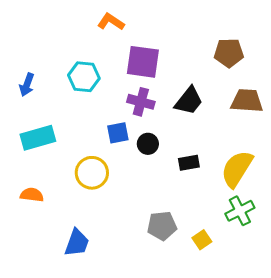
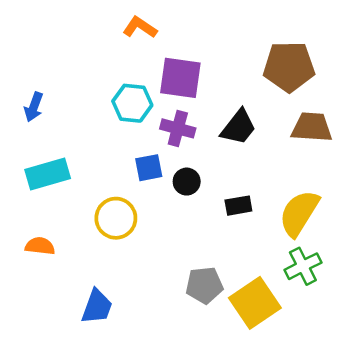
brown pentagon: (229, 53) -> (289, 67), size x1.4
cyan hexagon: (84, 77) -> (132, 103), moved
yellow square: (202, 240) -> (255, 303), size x2.0

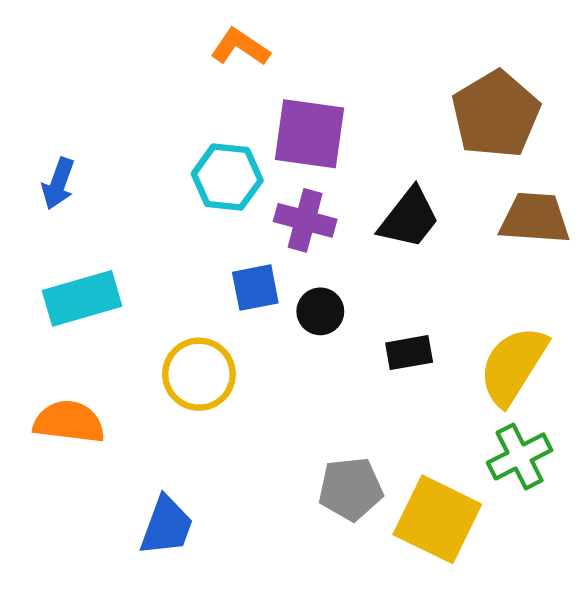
brown pentagon: (289, 67) -> (496, 114), turned -30
orange semicircle: (40, 246) -> (69, 422), size x1.4
yellow square: (255, 303) -> (437, 519), turned -30

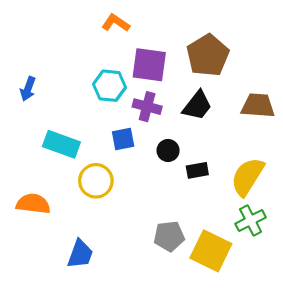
brown pentagon: (496, 114) -> (208, 55), moved
cyan rectangle: (82, 298) -> (61, 144), moved, turned 36
black circle: (320, 311) -> (168, 150), moved

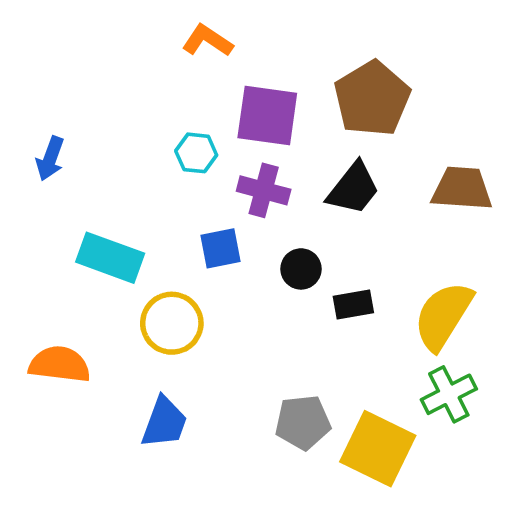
cyan hexagon: (109, 86) -> (196, 153), size x0.7
blue trapezoid: (80, 254) -> (164, 422), moved

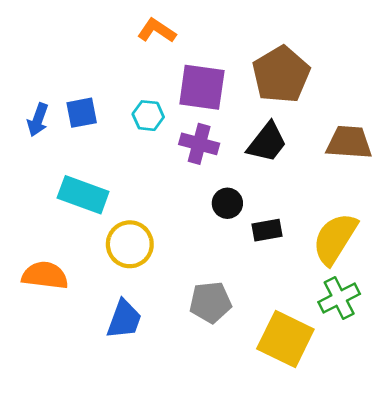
blue square: (221, 248) -> (82, 113), moved
gray pentagon: (303, 422) -> (210, 302), moved

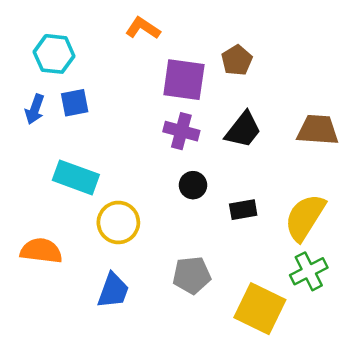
brown pentagon: (281, 75) -> (237, 60), moved, size x0.6
cyan hexagon: (148, 116) -> (54, 54), moved, size x1.4
black circle: (227, 203) -> (193, 185), moved

